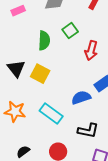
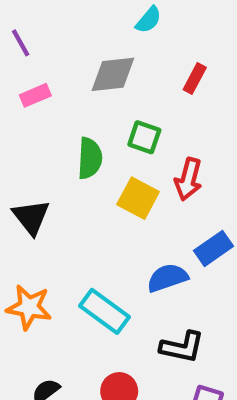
green square: (70, 31) -> (144, 137), turned -35
yellow square: (40, 74) -> (138, 198), moved

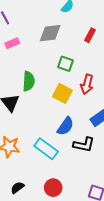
green semicircle: (90, 158) -> (29, 81), moved
blue semicircle: (167, 278) -> (65, 126), moved, turned 144
black L-shape: (182, 347) -> (84, 145), moved

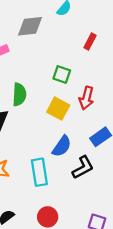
gray diamond: (50, 33) -> (30, 26), moved
black L-shape: (84, 145) -> (83, 167), turned -40
cyan rectangle: (46, 149) -> (39, 172), turned 45

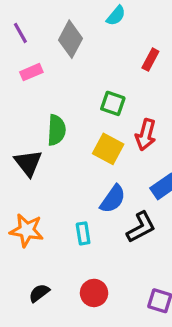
gray diamond: (30, 26) -> (71, 39), turned -56
cyan rectangle: (39, 172) -> (83, 233), size x0.6

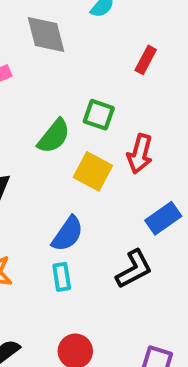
gray diamond: (71, 39) -> (46, 35), turned -42
green semicircle: (56, 130) -> (54, 136), moved, turned 36
blue semicircle: (113, 199) -> (67, 234), moved

